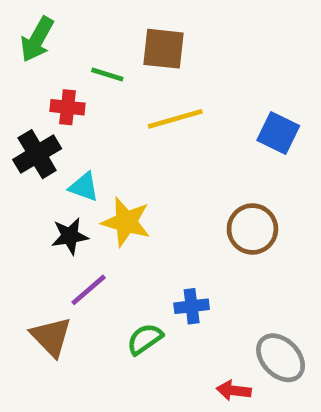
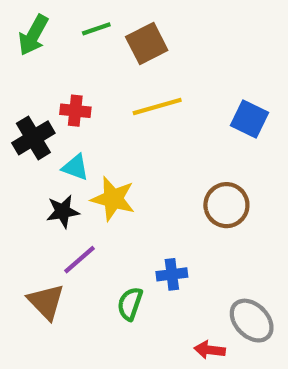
brown square: (163, 49) -> (147, 44), turned -33
green line: (107, 74) -> (96, 29), moved, turned -36
red cross: (68, 107) -> (75, 111), moved
green semicircle: (145, 339) -> (130, 304), turned -36

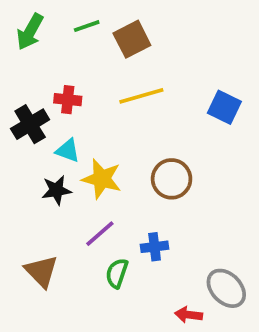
brown circle: (226, 205) -> (172, 179), moved
purple line: (80, 260) -> (100, 234), moved

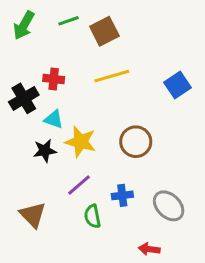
blue square: (224, 107) -> (178, 85), turned 30
green semicircle: (117, 273) -> (92, 216), turned -30
gray ellipse: (226, 288) -> (169, 206), moved

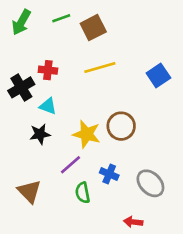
yellow star: (81, 142) -> (87, 134), moved
blue cross: (122, 195) -> (109, 174), turned 30

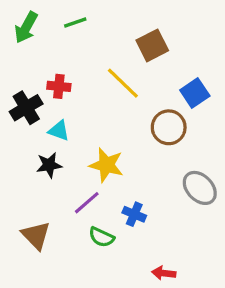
brown square: (93, 28) -> (152, 45), moved
yellow line: (100, 67) -> (123, 83), turned 60
brown circle: (121, 126) -> (169, 127), moved
gray ellipse: (150, 183) -> (200, 188), moved
green semicircle: (83, 193) -> (101, 237), turned -54

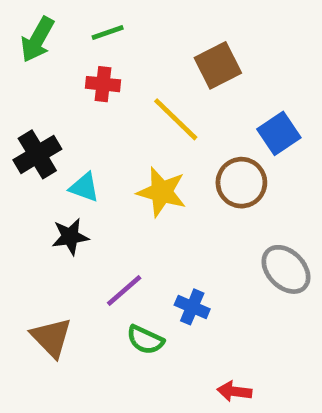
red cross: (59, 86) -> (103, 84), moved
yellow star: (106, 165) -> (162, 192), moved

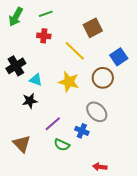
gray ellipse: (286, 269) -> (97, 112), moved

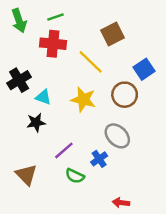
green arrow: (16, 17) -> (19, 21), turned -48
red cross: (44, 36) -> (53, 44), size x1.5
blue cross: (82, 131) -> (99, 159), turned 32

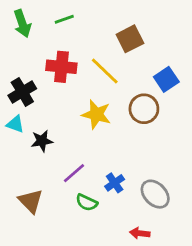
red cross: (53, 44) -> (61, 67), moved
cyan triangle: (43, 97) -> (15, 124), moved
gray ellipse: (117, 136) -> (155, 194), moved

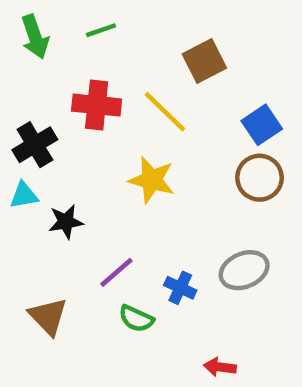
brown circle: (144, 109) -> (259, 178), moved
cyan triangle: (15, 124) -> (24, 195), turned -30
blue cross: (115, 183) -> (180, 288), turned -30
gray ellipse: (155, 194) -> (244, 270), moved, turned -68

